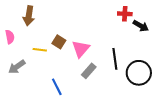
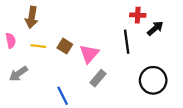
black arrow: (141, 26) -> (155, 28), turned -70
yellow line: (40, 50) -> (38, 46), moved
black line: (115, 59) -> (127, 42), moved

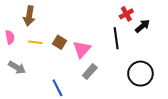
red cross: (138, 15) -> (126, 14), turned -32
gray arrow: (18, 74) -> (17, 68), turned -114

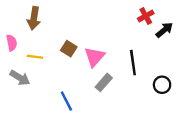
black line: (116, 38) -> (133, 63), moved
yellow line: (35, 42) -> (35, 57), moved
black circle: (140, 74) -> (162, 85), size x0.6

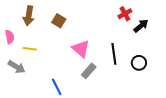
brown square: (69, 49) -> (59, 21), moved
pink triangle: (94, 57) -> (81, 49), turned -30
black circle: (162, 85) -> (139, 63), moved

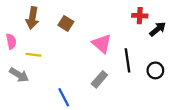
red cross: (125, 14) -> (140, 16), turned 32
pink triangle: (81, 49) -> (102, 44), moved

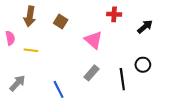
red cross: (140, 16) -> (114, 14), moved
black line: (127, 60) -> (122, 79), moved
gray arrow: (19, 75) -> (17, 83), moved, turned -78

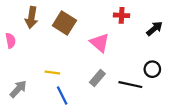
brown square: (61, 22) -> (64, 23), size x1.5
yellow line: (31, 50) -> (52, 72), moved
black line: (122, 79) -> (130, 85), turned -70

